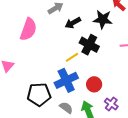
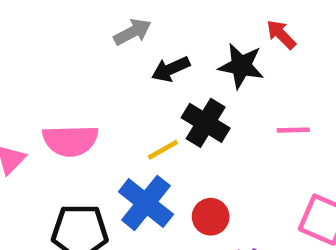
pink semicircle: (28, 29) -> (70, 141), moved, turned 65
blue cross: (66, 80) -> (146, 203), turned -30

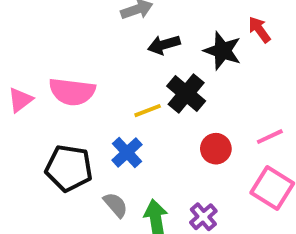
pink line: (293, 130) -> (270, 137), moved, turned -32
blue cross: (146, 203) -> (127, 152), size x0.7
red circle: (211, 217) -> (216, 149), moved

